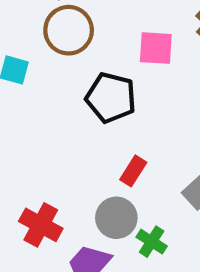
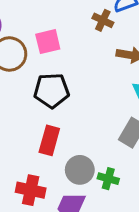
pink square: (156, 48) -> (48, 42), moved
red rectangle: (133, 171) -> (49, 140), moved, size x1.4

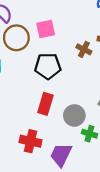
brown cross: (103, 20) -> (84, 49), moved
gray circle: (80, 170) -> (74, 115), moved

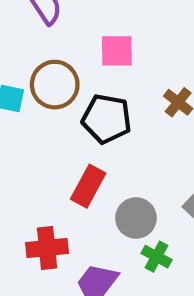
brown circle: (16, 38) -> (55, 85), moved
red cross: (31, 141) -> (47, 248), turned -30

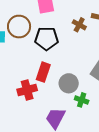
red cross: (47, 248) -> (27, 90), moved

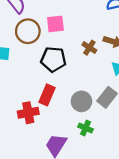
brown circle: (19, 27) -> (28, 31), moved
gray circle: (69, 83) -> (81, 101), moved

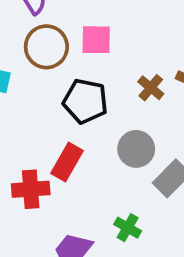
gray circle: (81, 101) -> (136, 149), moved

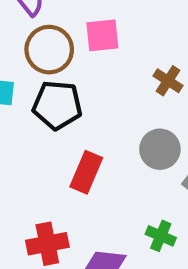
black pentagon: (85, 101) -> (57, 105), moved
red cross: (31, 189) -> (47, 244), moved

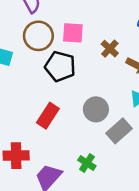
brown cross: (168, 81) -> (110, 49), moved
black pentagon: (57, 105) -> (60, 66), moved

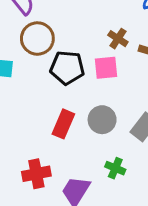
pink square: (73, 33) -> (106, 68), moved
gray circle: (96, 109) -> (102, 120), moved

